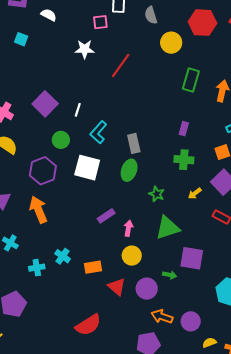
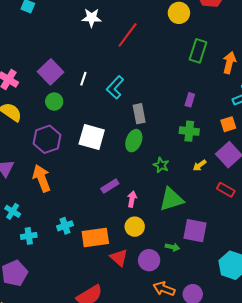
cyan L-shape: (98, 132) -> (115, 87), moved
green circle: (61, 140) -> (54, 102), moved
cyan cross: (63, 256) -> (65, 226), turned 35
orange rectangle: (93, 267) -> (95, 237), size x1.5
cyan cross: (37, 268) -> (29, 236), moved

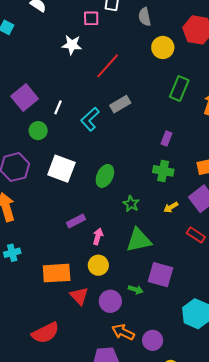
green circle: (54, 102) -> (38, 131), moved
gray rectangle: (139, 114) -> (120, 104), moved, turned 66
cyan cross: (65, 226) -> (12, 253), moved

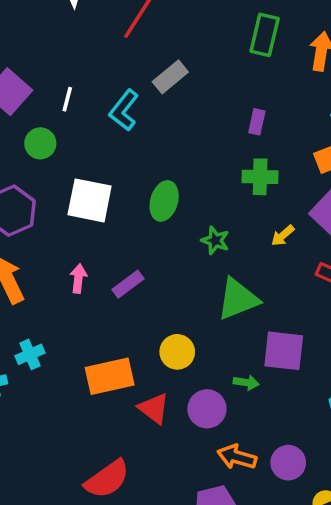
pink arrow: (98, 236) -> (78, 278), moved

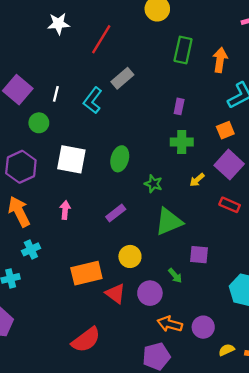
purple rectangle: (128, 284) -> (116, 213), moved
purple square: (284, 351) -> (199, 255), size x0.7
cyan cross: (30, 354) -> (31, 249), moved
green arrow: (246, 383) -> (175, 276), turned 42

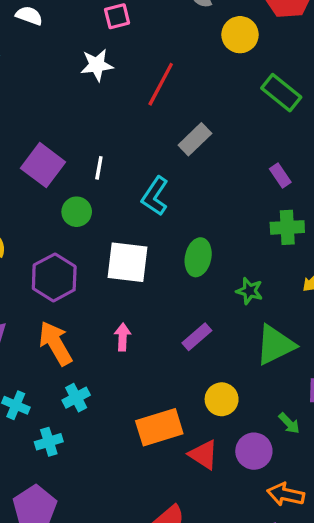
green rectangle: (183, 50) -> (281, 93), turned -60
cyan L-shape: (93, 100) -> (155, 196), moved
purple rectangle: (179, 106) -> (280, 176), turned -42

